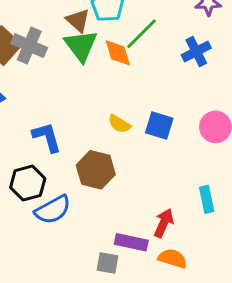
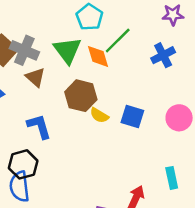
brown triangle: (78, 20) -> (35, 77), moved
brown hexagon: (96, 170) -> (81, 96), moved
blue semicircle: (53, 210) -> (19, 187), moved, turned 112

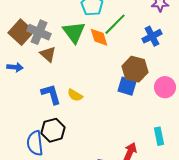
brown hexagon: (81, 96) -> (135, 69), moved
yellow semicircle: (99, 115) -> (75, 95), moved
black hexagon: (23, 164) -> (53, 130), moved

